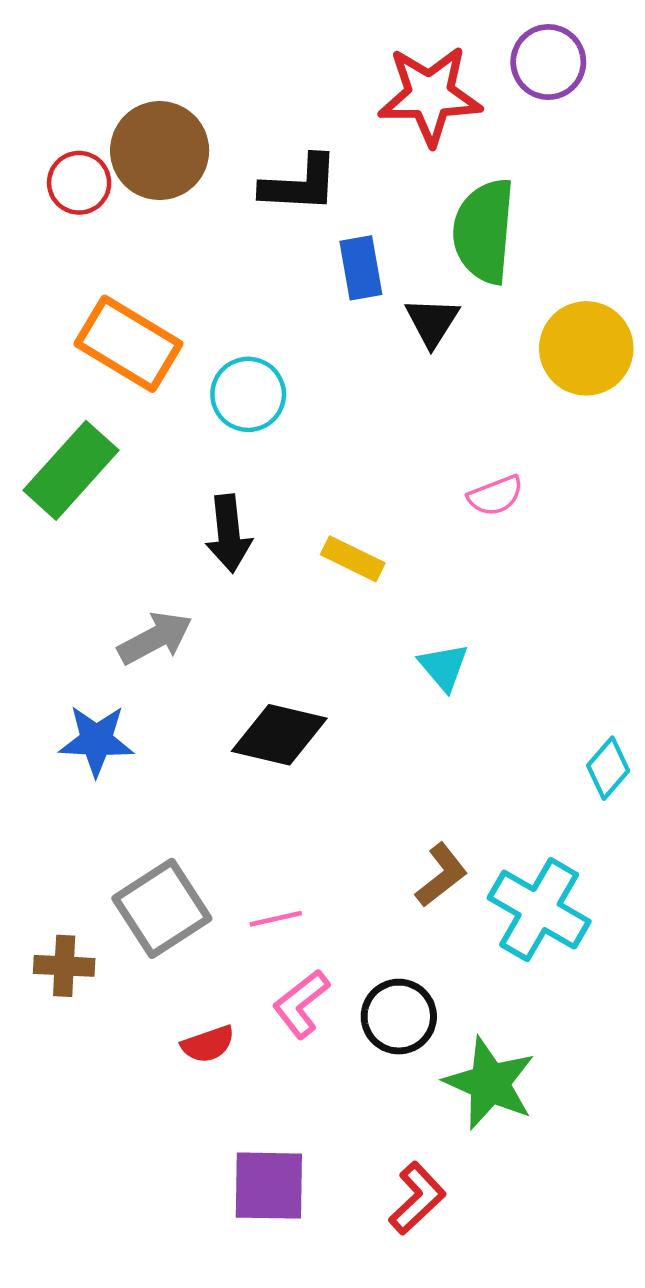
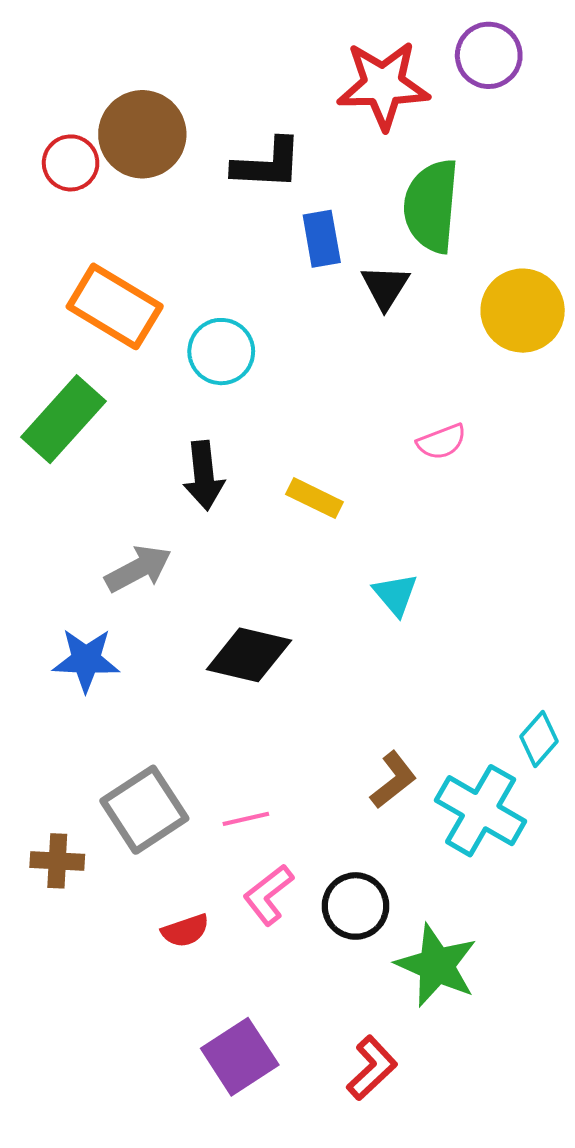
cyan diamond: (608, 768) -> (539, 739), moved
purple square: (269, 1186) -> (240, 1057), turned -34

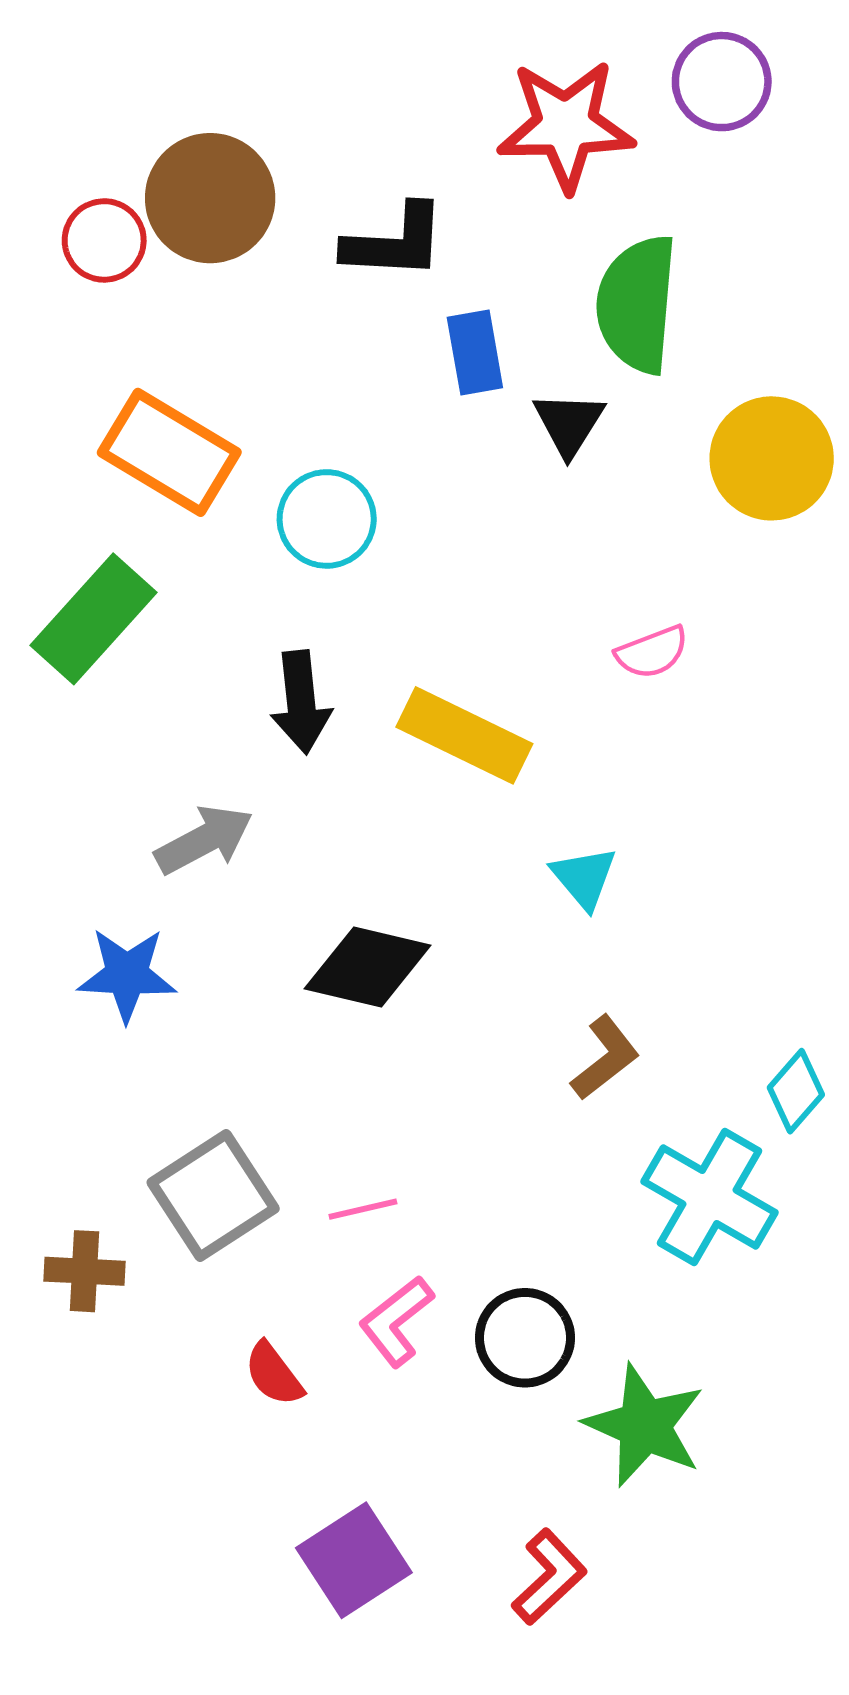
yellow rectangle: (315, 498) -> (464, 735), size x1.6
brown L-shape: (393, 780) -> (605, 1058), moved
red semicircle: (185, 931) -> (274, 1374), turned 72

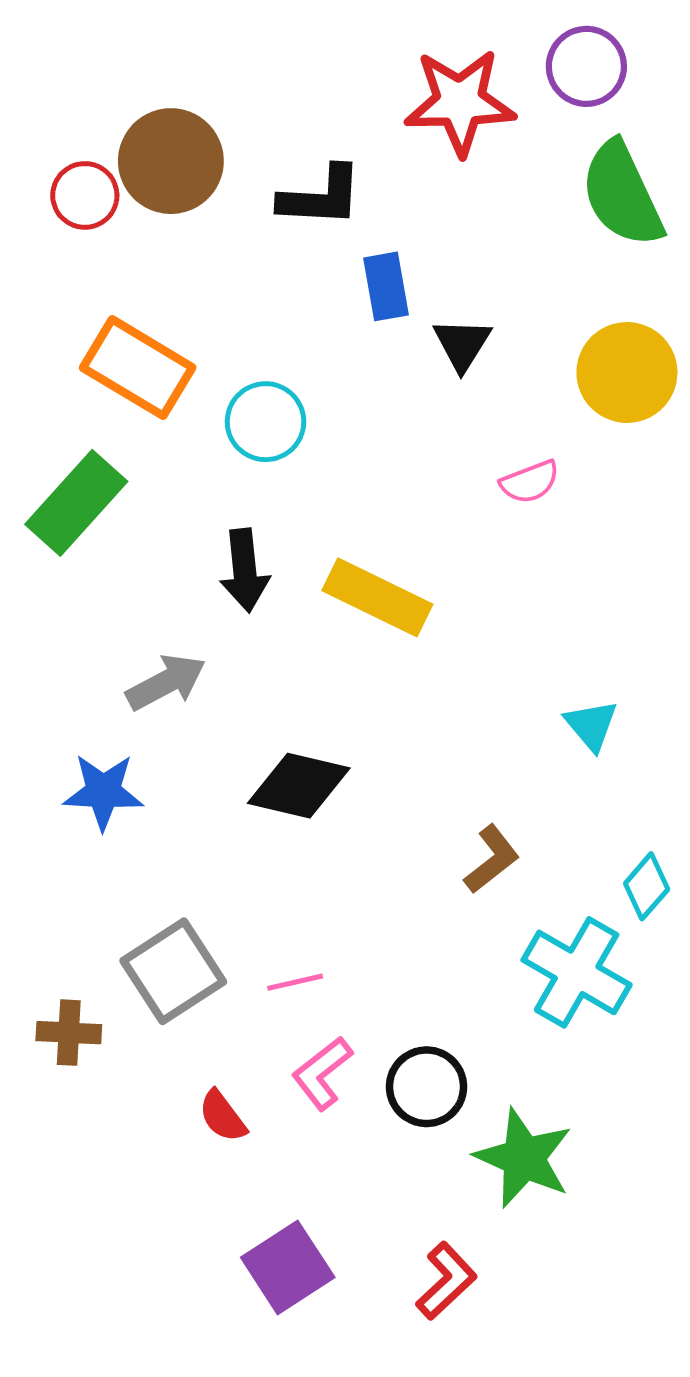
green semicircle: (637, 304) -> (622, 194), moved, turned -30
pink semicircle: (652, 652) -> (530, 482), moved
cyan triangle: (584, 878) -> (591, 725), moved

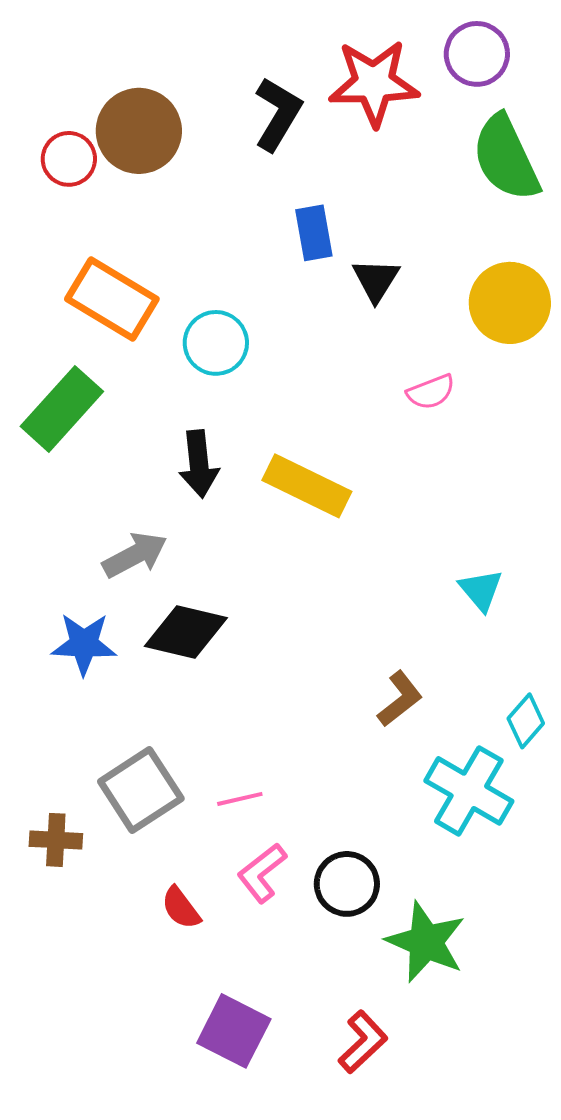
black L-shape: (321, 197) -> (278, 114), moved, turned -62
black diamond: (299, 786) -> (186, 632), moved
purple square: (288, 1267) -> (234, 1031), turned -30

